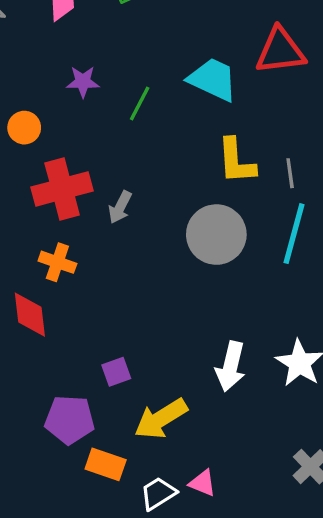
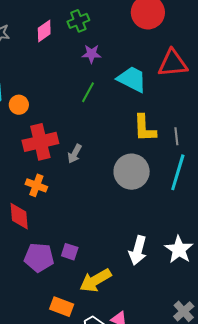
purple star: (83, 82) -> (91, 54), moved
purple square: (116, 372) -> (70, 252), turned 36
purple pentagon: (70, 420) -> (39, 257), moved

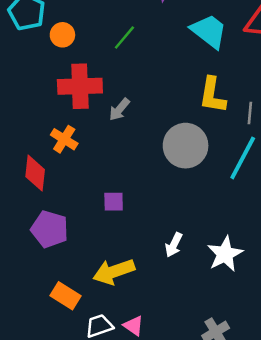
green line: (88, 92) -> (124, 38), moved
white arrow: (138, 250) -> (174, 245), size x0.7
purple square: (70, 252) -> (114, 202), moved, turned -30

